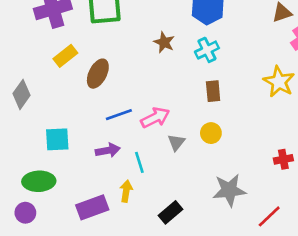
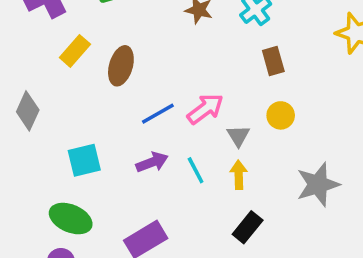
green ellipse: (39, 181) -> (71, 219), turned 36
yellow arrow: (126, 191) -> (239, 175), moved

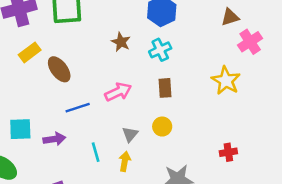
brown ellipse: (121, 66) -> (59, 69), turned -65
pink arrow: (205, 109) -> (118, 92), moved
purple arrow: (152, 162) -> (54, 139), moved

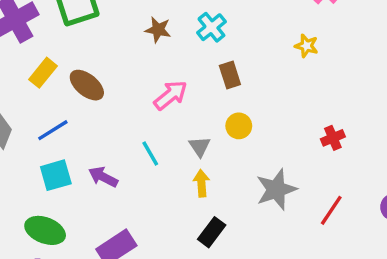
yellow star: (226, 81) -> (306, 46), size x0.6
blue line: (78, 108) -> (53, 130), moved
purple arrow: (54, 139) -> (103, 177), turned -130
cyan line: (96, 152) -> (150, 153), moved

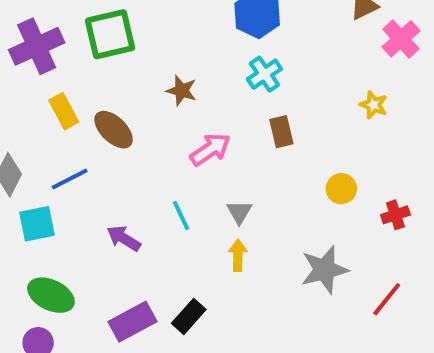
brown star: (158, 30) -> (182, 91), moved
yellow rectangle: (43, 73) -> (64, 111), turned -72
yellow circle: (239, 126) -> (341, 189), moved
cyan square: (56, 175) -> (37, 224), moved
black rectangle: (212, 232) -> (189, 316), moved

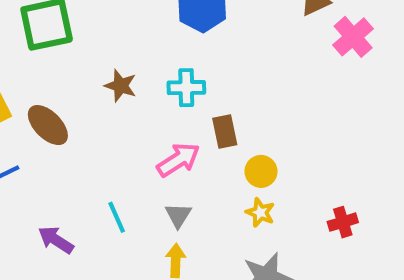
cyan cross: (264, 74) -> (186, 88), moved, turned 32
yellow star: (374, 105) -> (260, 213), moved
pink arrow: (210, 149) -> (178, 160), moved
yellow circle: (341, 189) -> (261, 171), moved

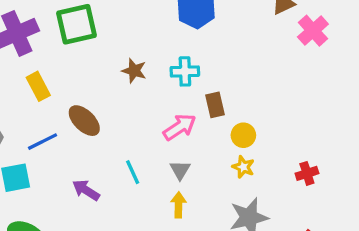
brown ellipse: (48, 125) -> (84, 121), moved

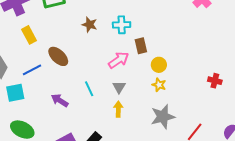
red cross: (307, 173) -> (215, 81), moved, turned 32

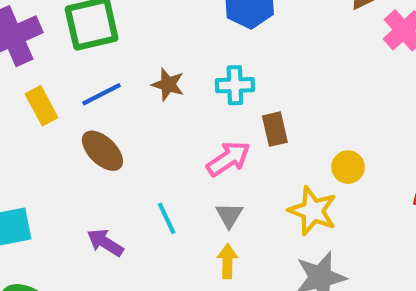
yellow circle: (159, 65) -> (348, 167), moved
blue line: (32, 70) -> (102, 94), moved
yellow star: (159, 85) -> (313, 211), size x1.6

